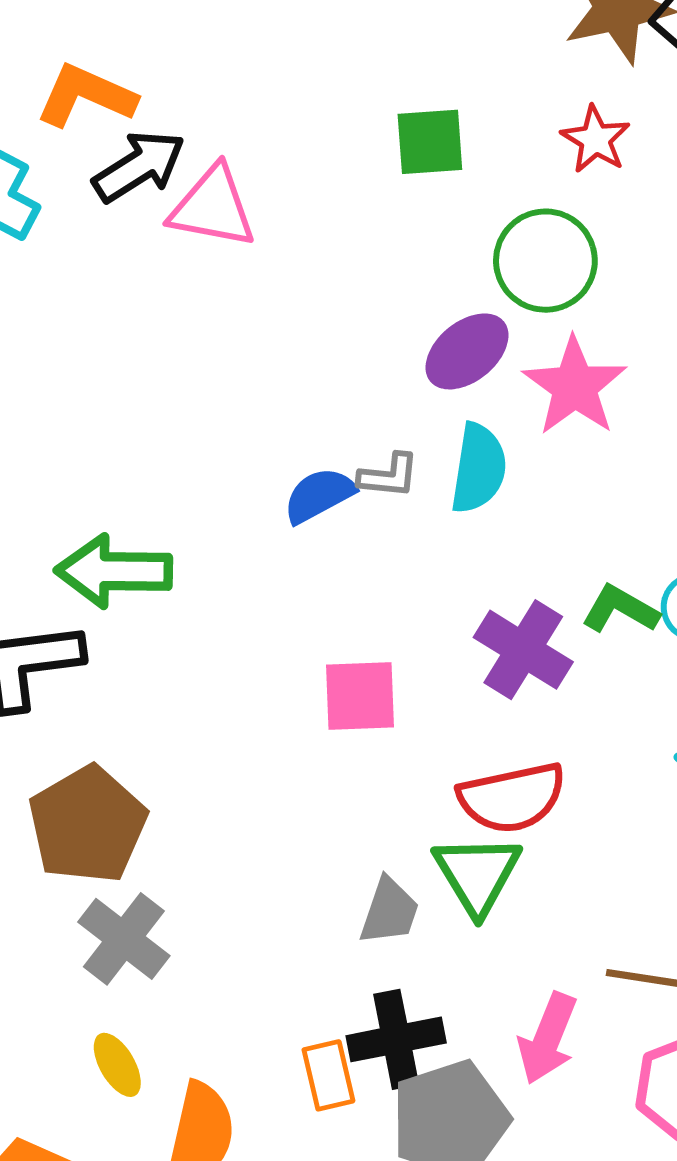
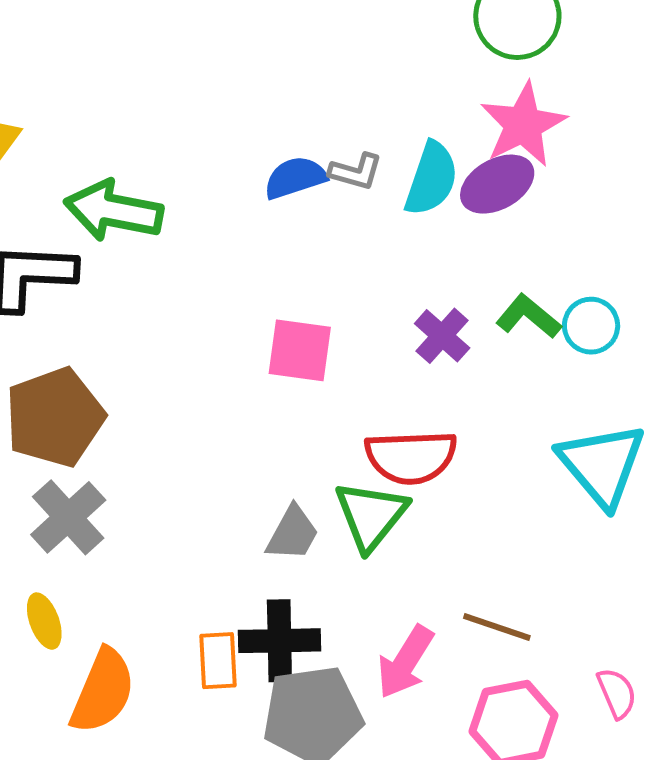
purple ellipse: (467, 351) -> (497, 184), moved
purple cross: (523, 650) -> (442, 336), size x0.7

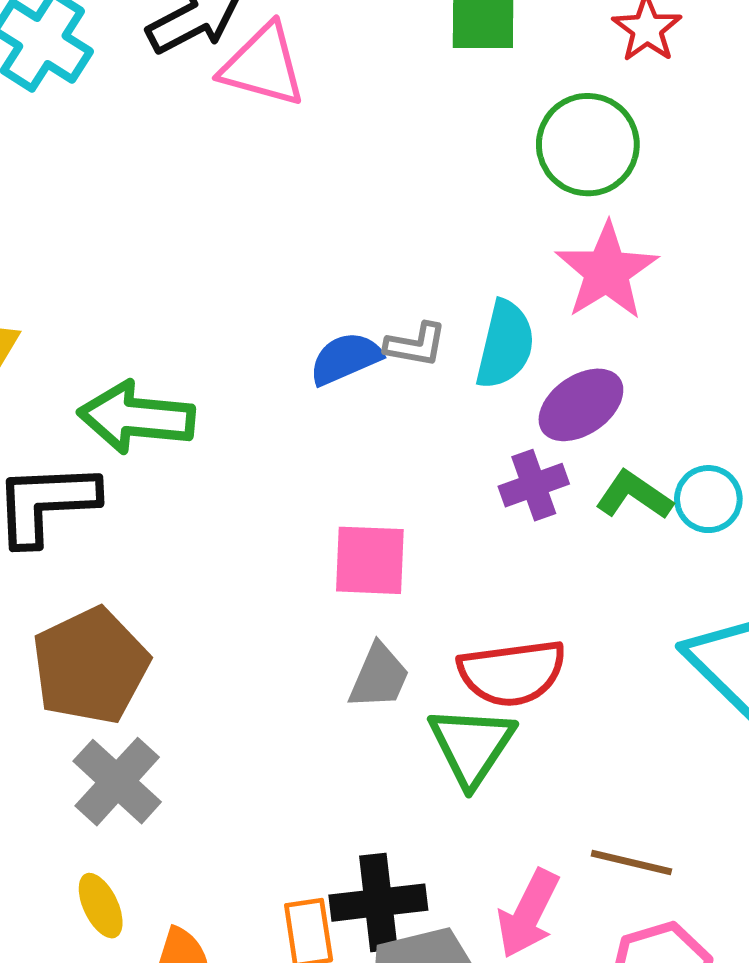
purple ellipse: (497, 184) -> (581, 405), moved
purple cross: (442, 336) -> (534, 485), moved, turned 34
gray trapezoid: (293, 533) -> (379, 677), moved

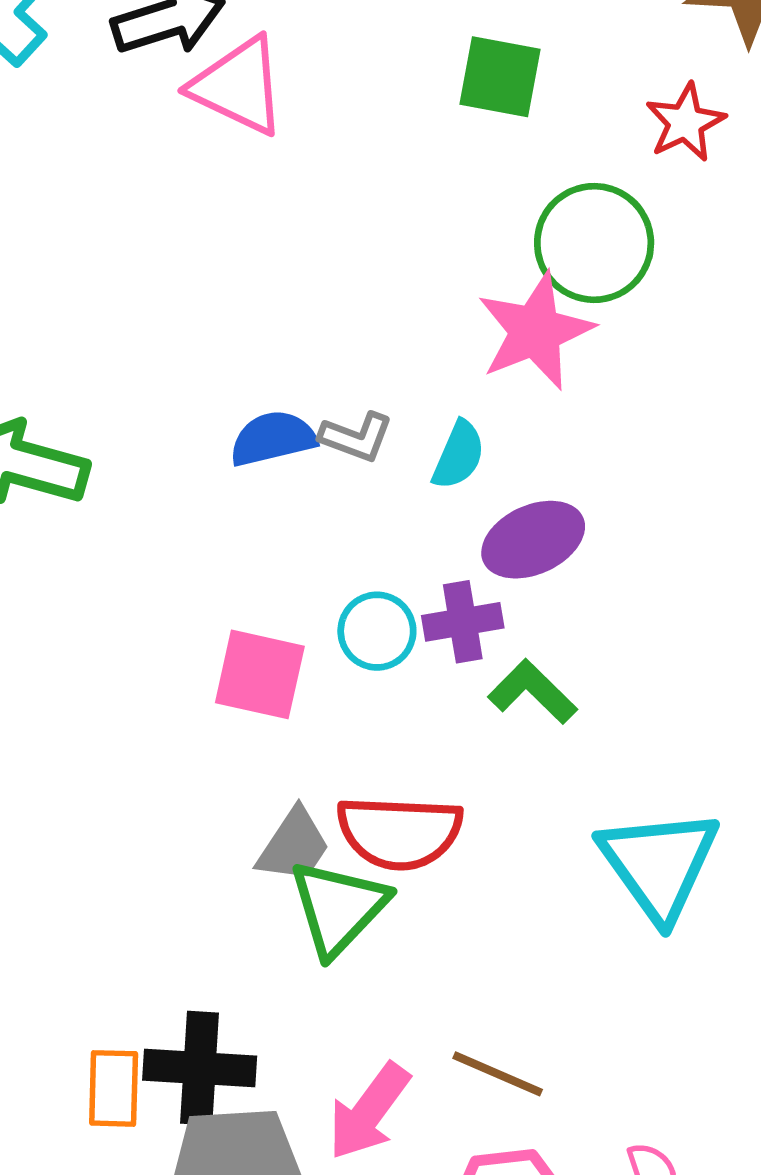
pink star: (607, 271) -> (535, 331), moved
cyan semicircle: (505, 345) -> (459, 455), size x0.7
green L-shape: (634, 495) -> (533, 692), moved
cyan circle: (708, 499) -> (377, 631), moved
gray trapezoid: (379, 677) -> (294, 846), moved

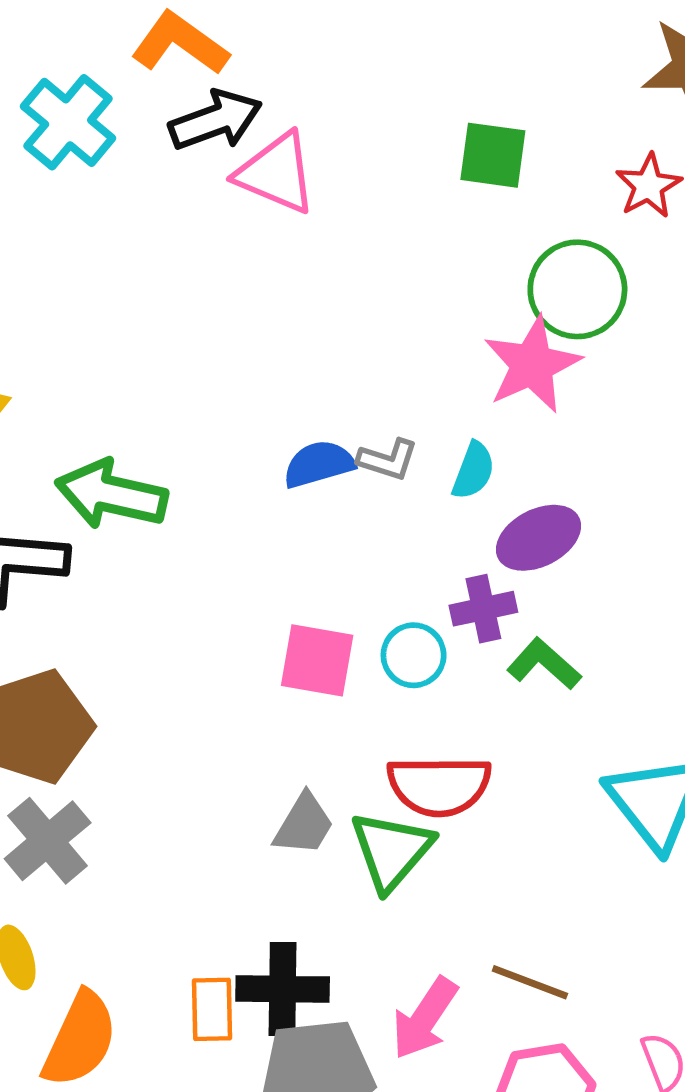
cyan circle: (377, 631) -> (414, 655), moved
gray trapezoid: (294, 846) -> (304, 825), moved

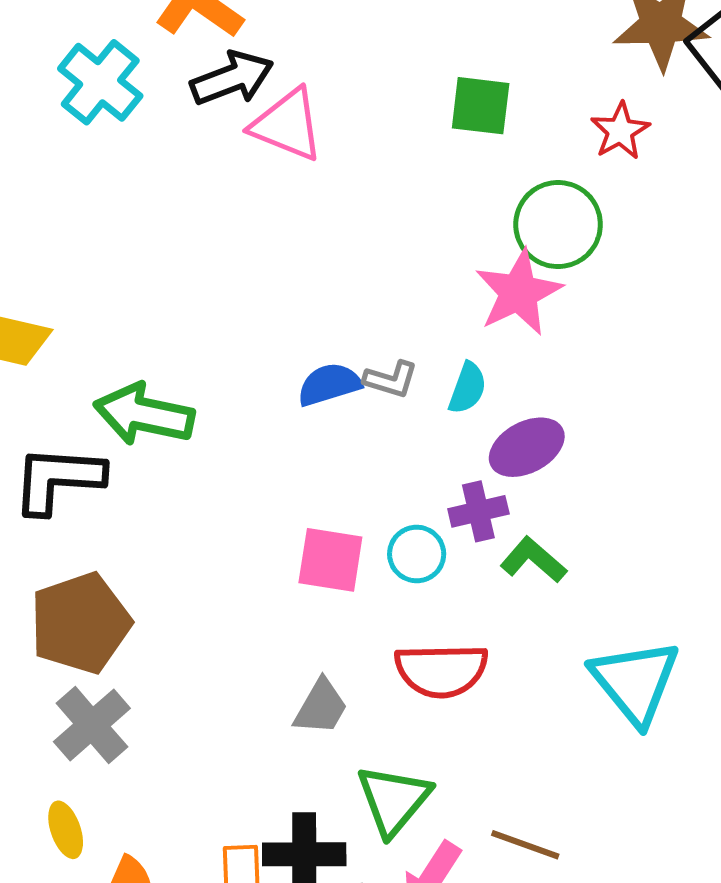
green triangle: (391, 851) -> (394, 800), moved

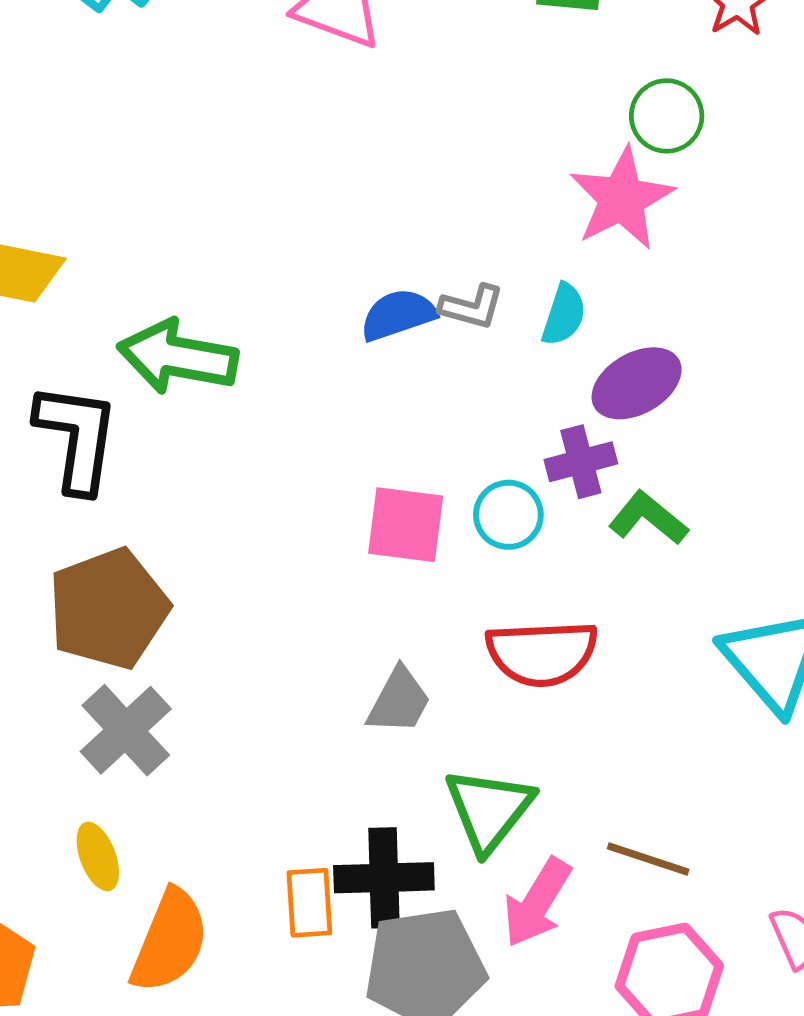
green circle: (558, 225) -> (667, 116), size x0.7
black L-shape: (58, 479) -> (77, 438), turned 96

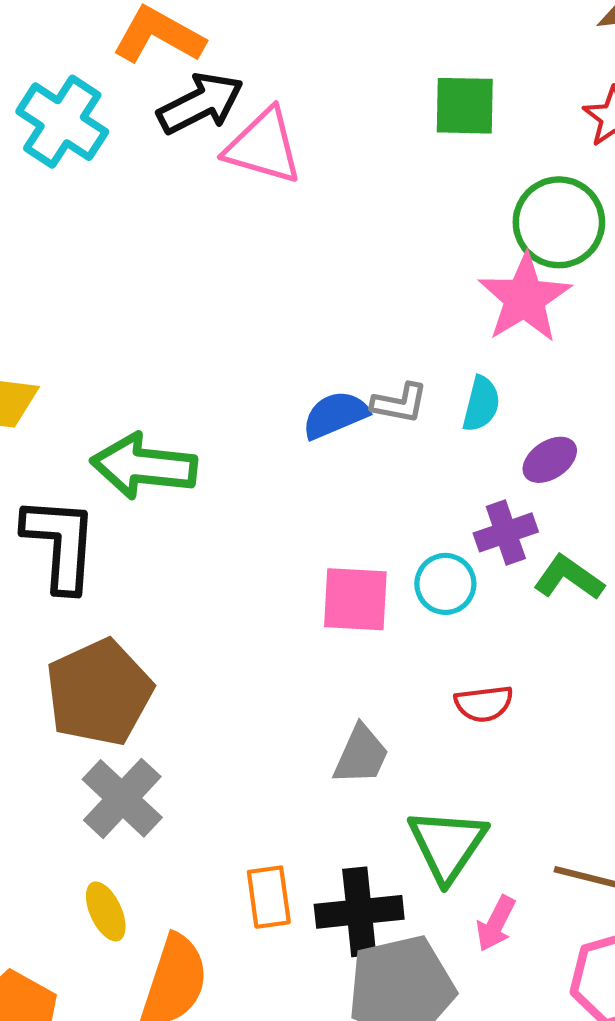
green circle: (667, 116) -> (559, 222), size x1.4
purple ellipse: (637, 383) -> (550, 460), size x0.7
red semicircle: (542, 653) -> (484, 704), size x0.6
pink arrow: (537, 902) -> (496, 924), size x0.7
orange rectangle: (309, 903) -> (269, 897), moved

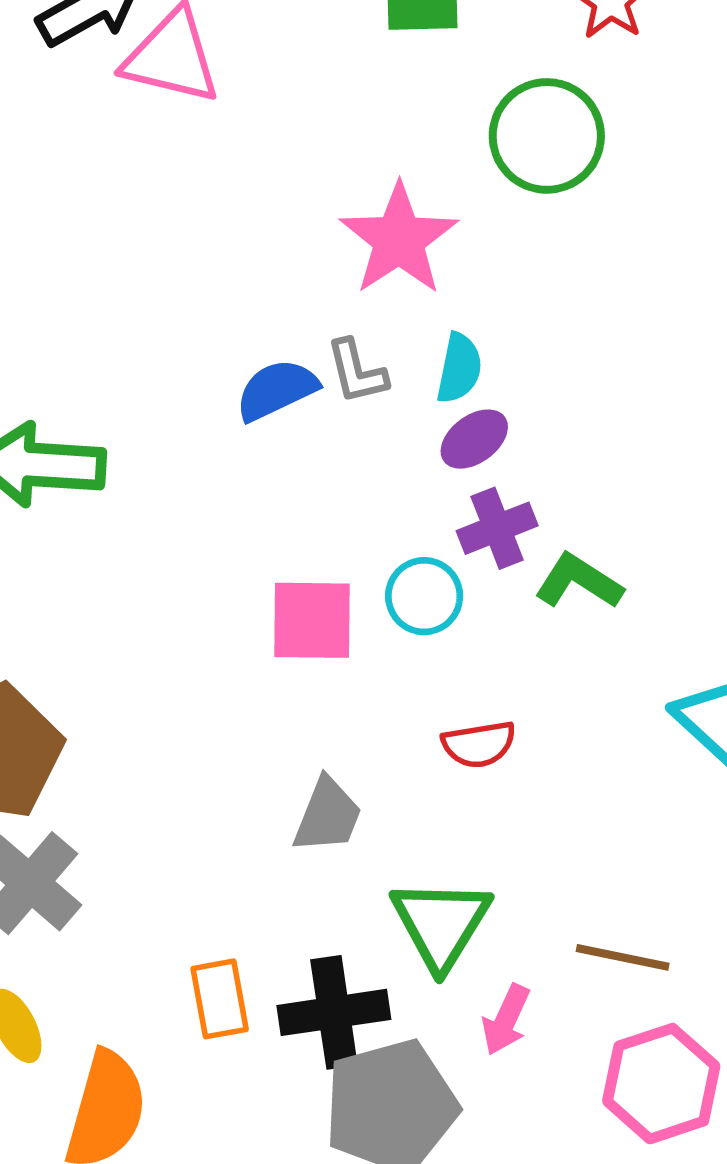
pink star: (525, 298) -> (399, 239), moved
gray L-shape: (400, 403) -> (357, 372), turned 68
purple ellipse: (550, 460) -> (474, 439), moved

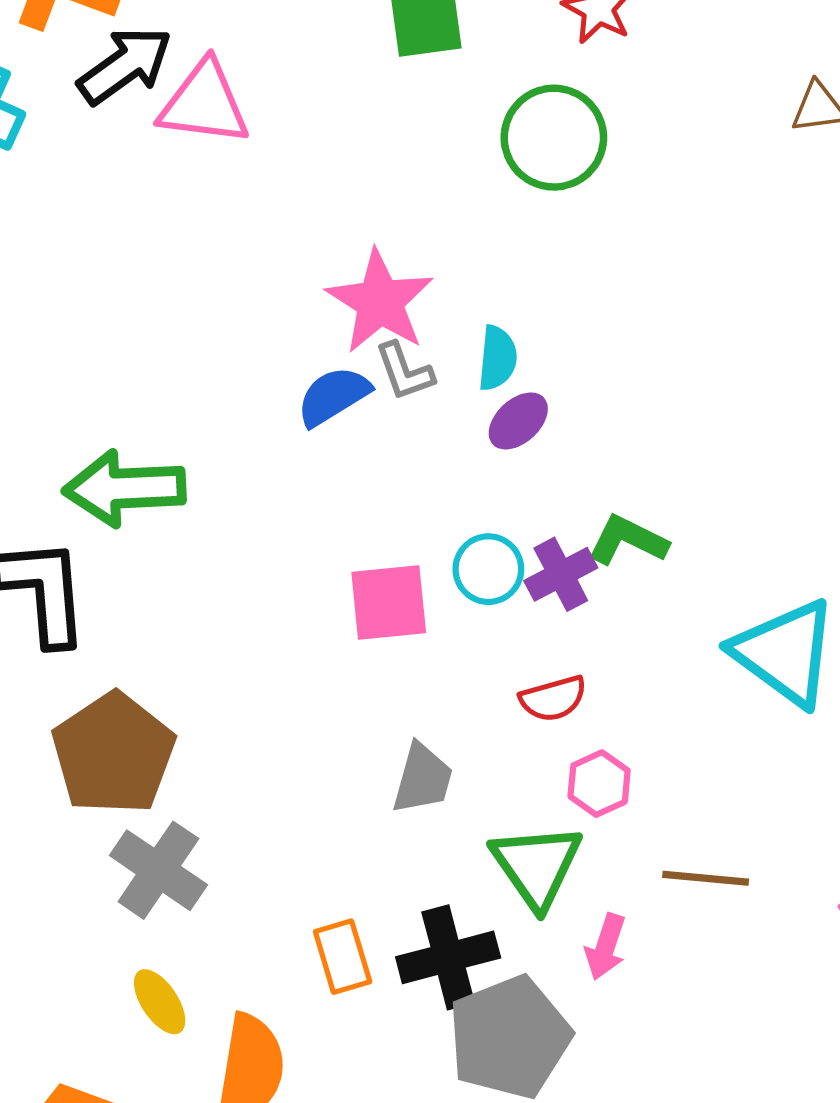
pink star: (399, 239) -> (380, 302), moved
purple cross: (497, 528) -> (561, 574), moved
pink hexagon: (661, 1084) -> (599, 784), moved, size x0.6

